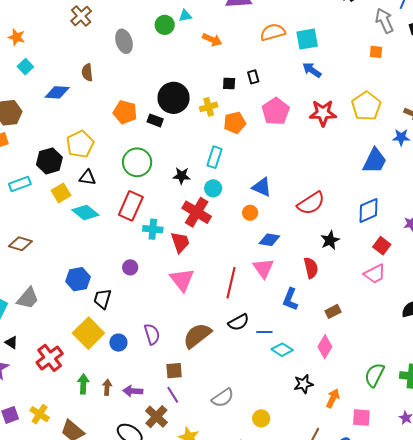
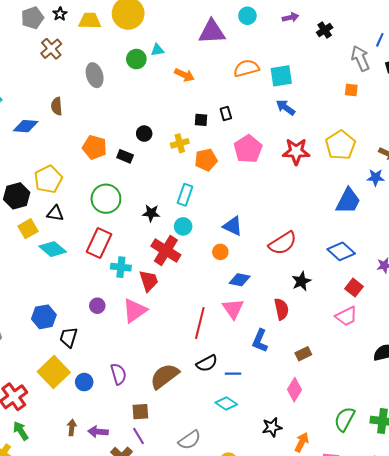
black circle: (174, 98) -> (144, 134), size x0.5
blue diamond: (369, 210) -> (341, 251), turned 64
pink triangle: (182, 280) -> (135, 311), moved, turned 32
cyan diamond: (282, 350) -> (226, 404), moved
green arrow: (83, 384) -> (21, 431), moved, turned -36

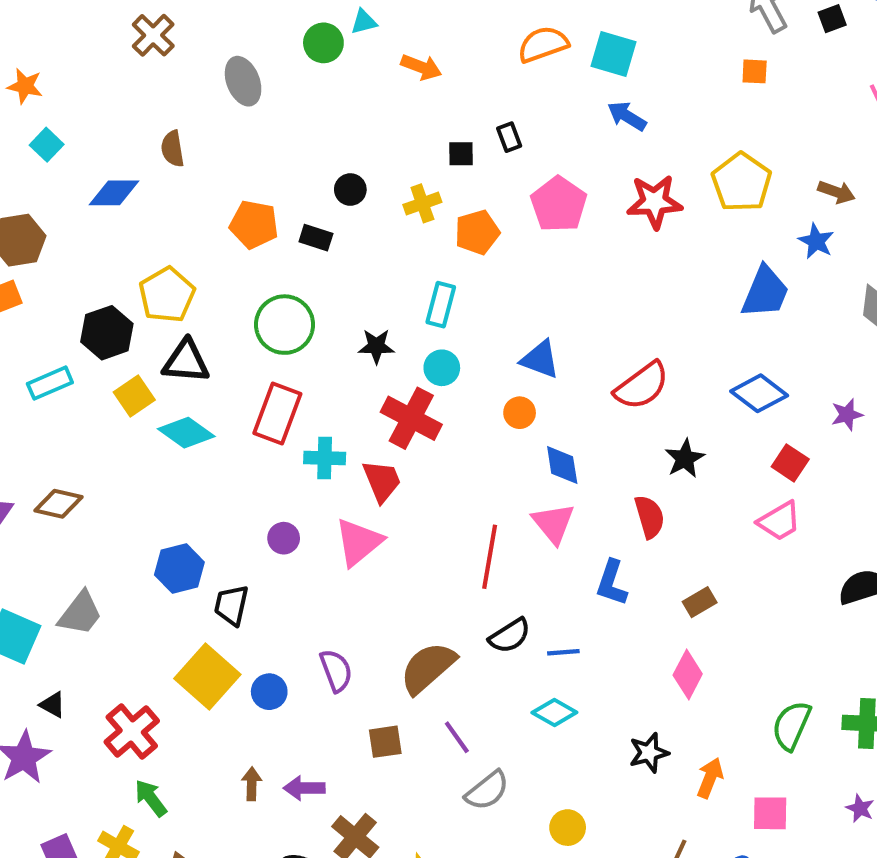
cyan square: (281, 76) -> (614, 54), turned 30
blue star: (376, 177) -> (816, 241), turned 30
black triangle: (55, 213) -> (186, 361), size x1.4
blue diamond: (240, 280) -> (562, 465), turned 75
purple line: (139, 436) -> (457, 737), moved

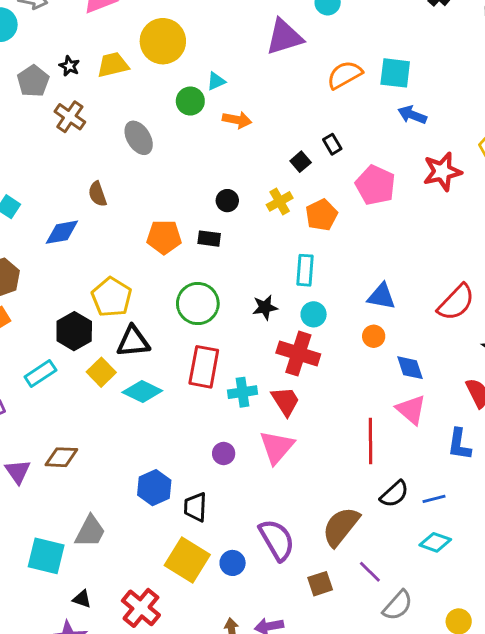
orange arrow: (421, 67) -> (237, 120), moved
black square: (461, 154) -> (301, 162), turned -30
purple semicircle: (336, 671) -> (277, 540), size x1.4

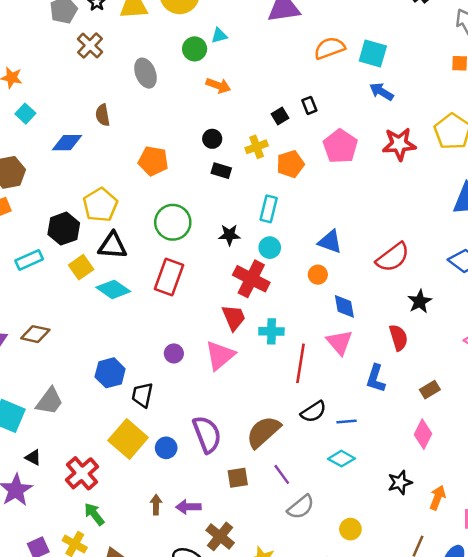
orange arrow: (237, 120) -> (218, 86), moved
black rectangle: (209, 239) -> (221, 171), moved
cyan cross: (242, 392) -> (271, 331), moved

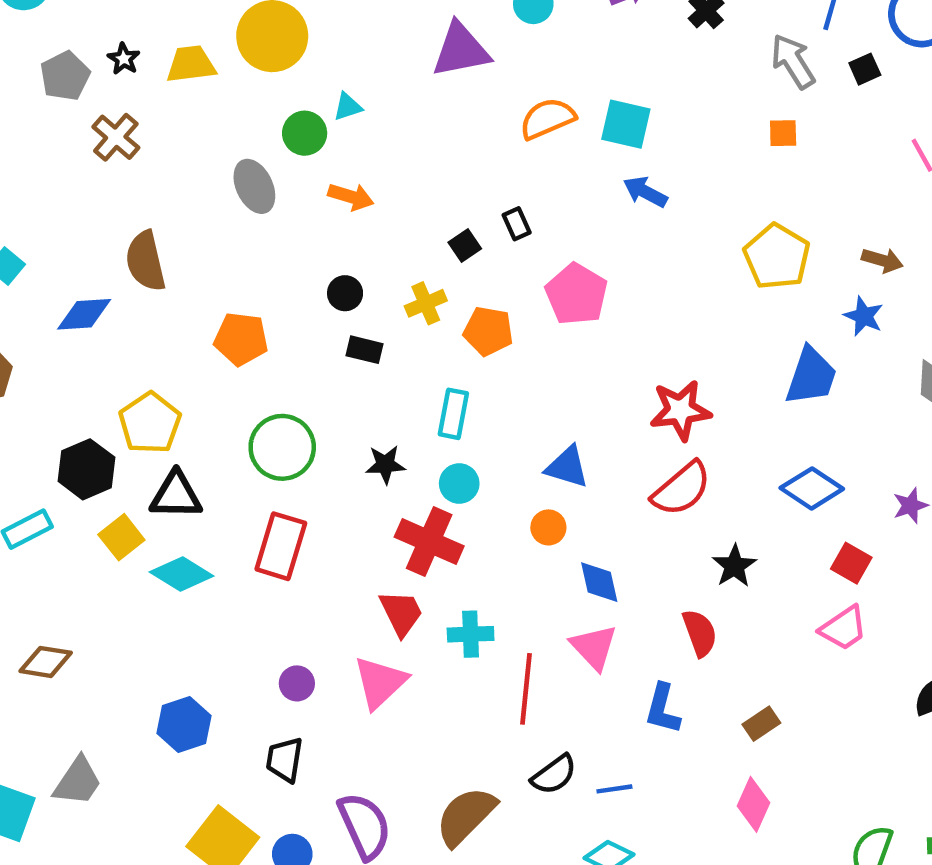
gray ellipse: (145, 73) -> (254, 186), moved
brown semicircle: (103, 115) -> (146, 261), size x1.5
red star: (399, 144) -> (680, 410), moved
orange pentagon: (290, 164) -> (488, 331), turned 30
black trapezoid: (142, 395) -> (285, 760), moved

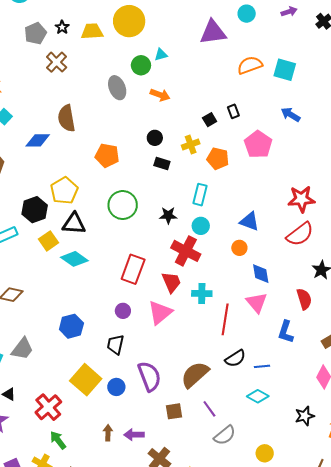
blue arrow: (645, 192) -> (291, 115), moved
red rectangle: (281, 546) -> (133, 269), moved

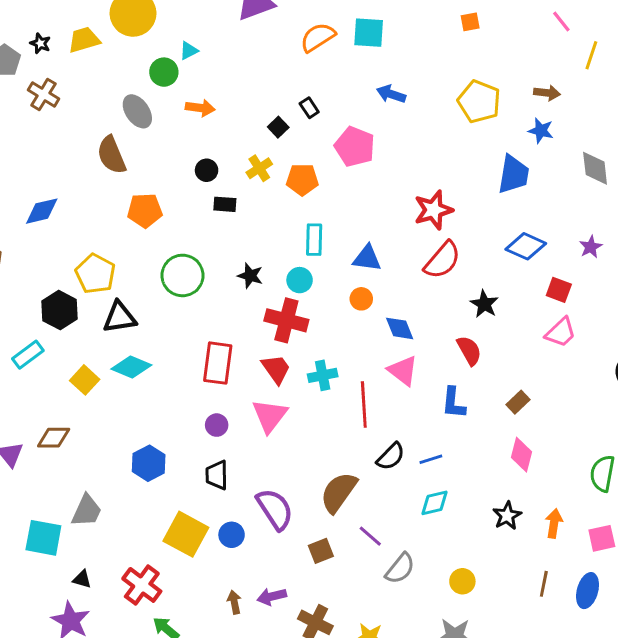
brown semicircle: (67, 118) -> (111, 155), moved
cyan rectangle: (200, 195) -> (314, 240), moved
black star: (168, 215) -> (250, 276), turned 30
yellow square: (48, 241) -> (85, 380), moved
cyan diamond: (258, 396) -> (434, 503), turned -30

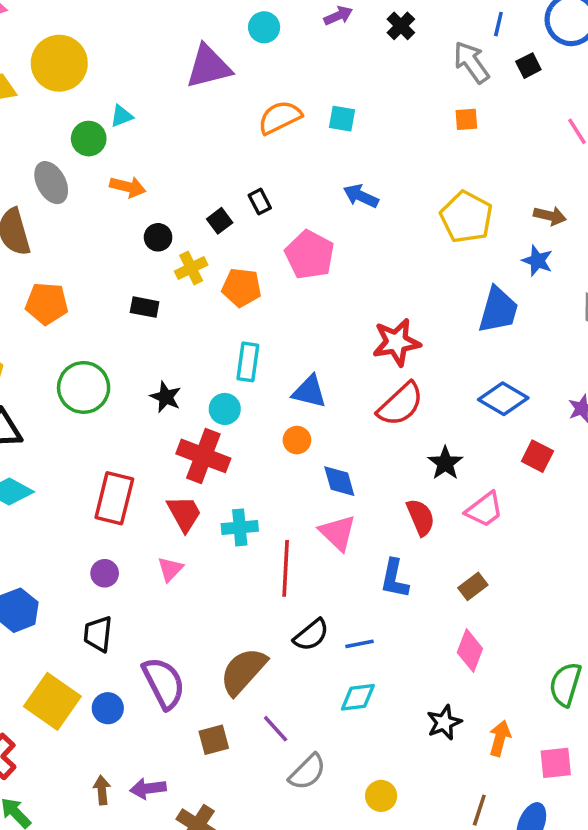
cyan square: (369, 33) -> (342, 119), size x0.7
black circle: (207, 170) -> (158, 237), moved
pink trapezoid: (561, 332) -> (484, 510), moved
pink triangle: (270, 416) -> (170, 569), size x0.6

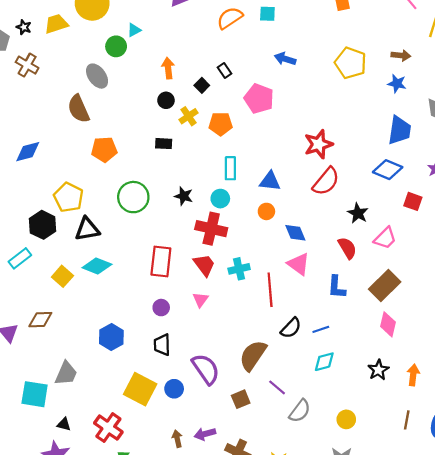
orange arrow: (128, 187) -> (168, 68), moved, turned -102
blue trapezoid: (498, 310) -> (400, 130), moved
brown rectangle: (473, 586) -> (385, 285), size x1.8

